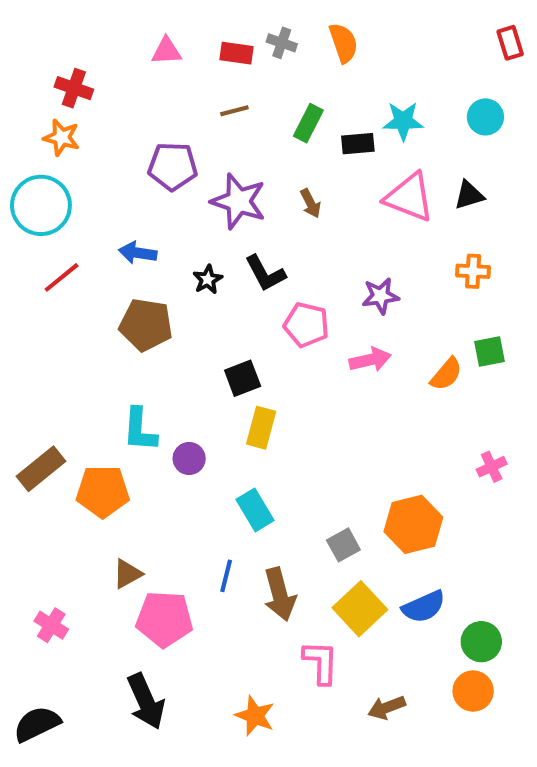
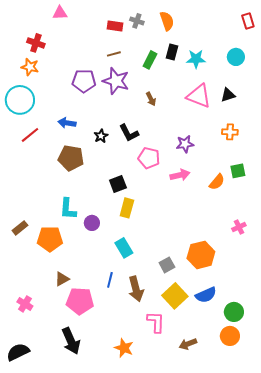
pink triangle: (166, 51) -> (60, 13), moved
black rectangle: (358, 144) -> (172, 52), moved, turned -70
purple star: (238, 201) -> (116, 81), moved
brown rectangle: (41, 469) -> (20, 228), size x0.7

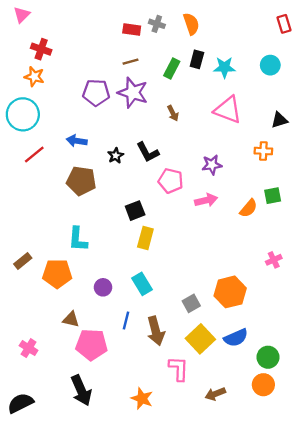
pink triangle: (60, 13) -> (22, 15), moved, turned -42
black triangle: (228, 95) -> (279, 120), moved
purple circle: (92, 223) -> (103, 287), moved
brown triangle: (62, 279) -> (71, 319), turned 42

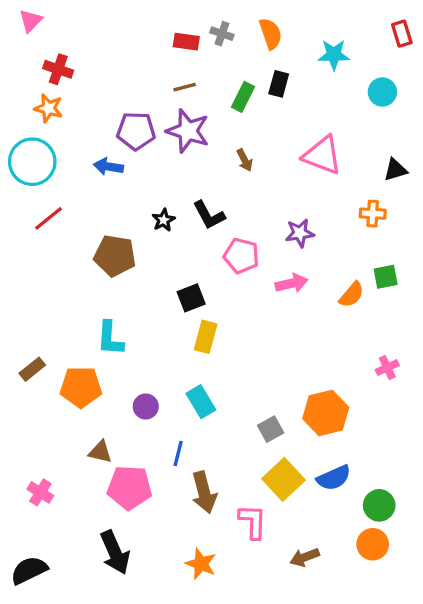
cyan star: (224, 67) -> (334, 55), moved
blue arrow: (77, 141) -> (108, 167), moved
brown arrow: (156, 331) -> (204, 492), moved

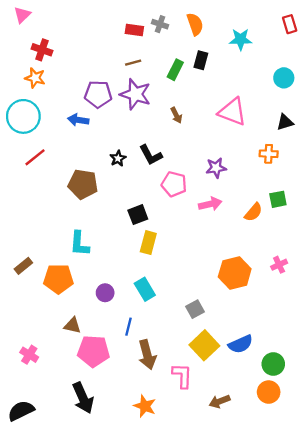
cyan circle: (382, 92) -> (284, 78), moved
orange hexagon: (326, 413) -> (235, 273), moved

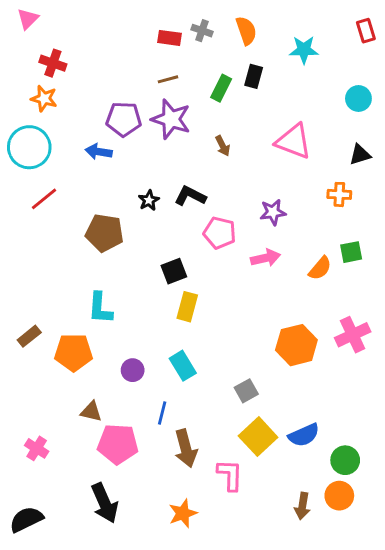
black L-shape: (151, 155) -> (190, 196), turned 145
pink cross: (279, 265) -> (353, 335), size x1.6
brown arrow: (220, 401) -> (302, 506), moved, turned -60
orange star: (145, 406) -> (183, 513), turned 30

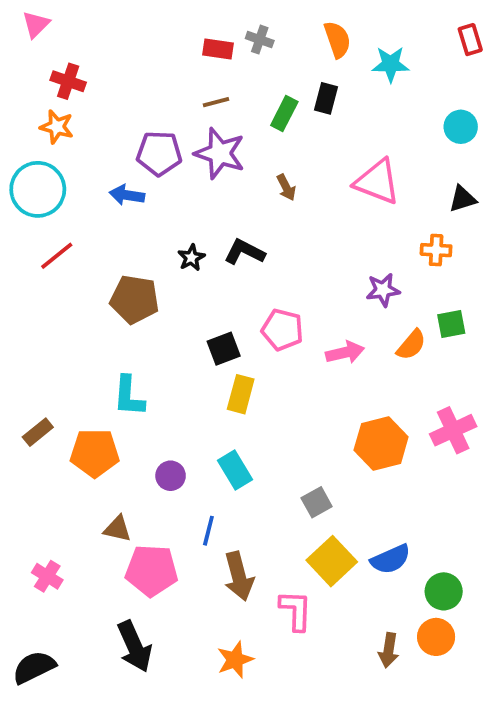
orange semicircle: (246, 31) -> (337, 40), moved
purple star: (273, 212) -> (383, 290), moved
pink pentagon: (220, 233) -> (282, 330), moved
pink arrow: (265, 258) -> (345, 352), moved

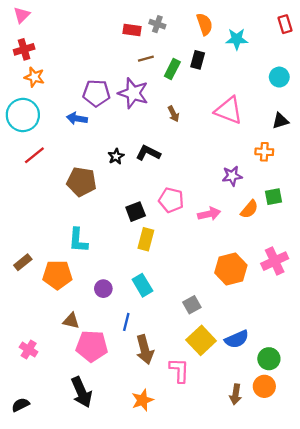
red cross: (68, 81) -> (24, 49), moved, turned -36
brown line: (216, 102) -> (146, 59), moved
black semicircle: (34, 667) -> (21, 405), size x0.7

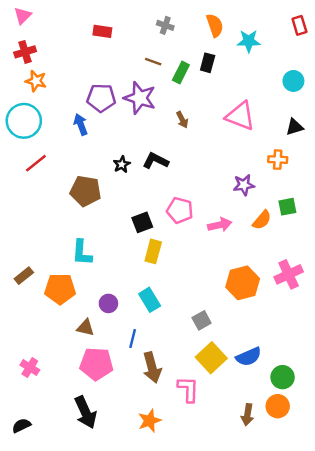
red rectangle: (132, 30) -> (102, 31), moved
brown line: (146, 59) -> (153, 62), turned 35
blue arrow: (77, 118) -> (81, 124), turned 60
brown triangle: (71, 321) -> (85, 328), moved

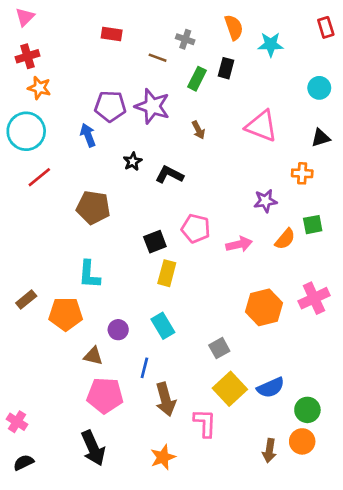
gray cross: (165, 25) -> (185, 39), moved
brown line: (153, 62) -> (158, 58), moved
black star: (122, 164) -> (133, 161), moved
pink cross: (30, 367) -> (17, 422), moved

